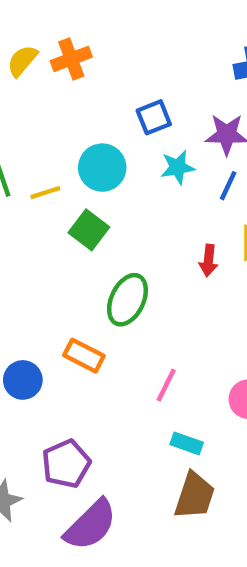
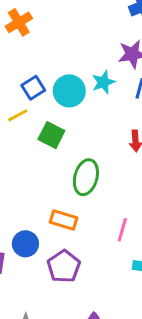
blue square: (154, 117) -> (33, 88), moved
cyan circle: (102, 168) -> (69, 91), moved
purple pentagon: (66, 464) -> (64, 266), moved

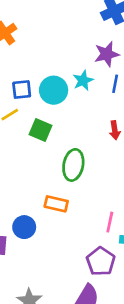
blue square: (33, 88) -> (22, 90), turned 30
pink line: (122, 230) -> (110, 222), moved
purple pentagon: (64, 266) -> (101, 261), moved

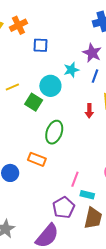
purple star: (107, 54) -> (92, 53), turned 30
blue square: (22, 90) -> (40, 45), moved
cyan circle: (54, 90) -> (50, 86), moved

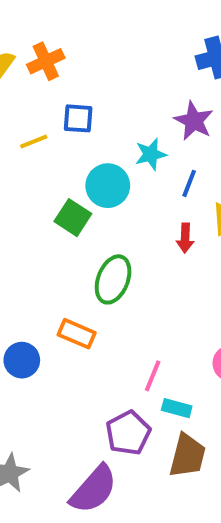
blue square: (40, 45) -> (78, 118), moved
blue line: (95, 76) -> (189, 183), moved
yellow line: (12, 87) -> (34, 142), moved

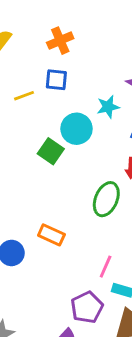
orange cross: (46, 61) -> (60, 41), moved
green ellipse: (113, 279) -> (106, 199), moved

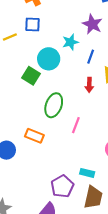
green ellipse: (106, 199) -> (54, 105), moved
pink line: (106, 267) -> (76, 125), moved

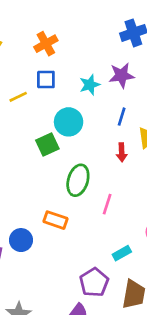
purple star: (92, 24) -> (122, 75), turned -30
cyan star: (70, 42) -> (90, 85), moved
green square: (31, 76) -> (47, 144), turned 36
cyan rectangle: (87, 173) -> (122, 253), moved, turned -40

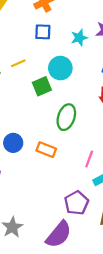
yellow line: (18, 97) -> (18, 63), moved
pink line: (107, 204) -> (89, 159), moved
blue circle: (21, 240) -> (13, 143), moved

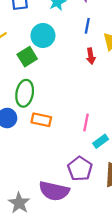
green ellipse: (66, 117) -> (25, 93), moved
purple semicircle: (59, 234) -> (54, 191), moved, turned 72

